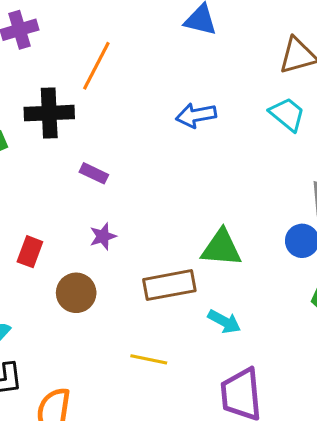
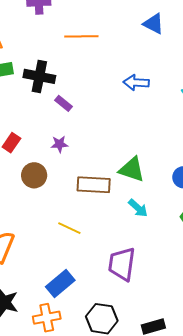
orange line: (96, 66) -> (81, 36), turned 48
black cross: (49, 113) -> (39, 76), moved
cyan arrow: (224, 322) -> (138, 208), moved

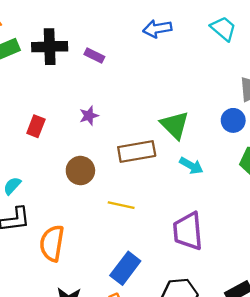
purple rectangle: (63, 103) -> (94, 56), moved
green triangle: (132, 169) -> (175, 125), turned 40
brown circle: (34, 175) -> (80, 171), moved

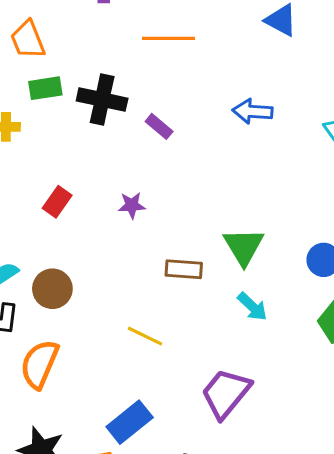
brown rectangle: (137, 151) -> (184, 269), size x0.7
brown circle: (80, 171) -> (52, 289), moved
purple trapezoid: (188, 231) -> (226, 393), turned 30

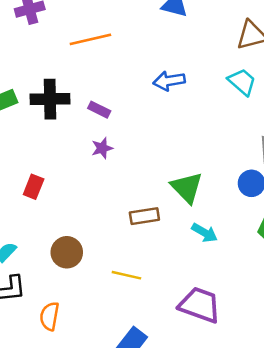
purple star: (132, 205) -> (102, 148), moved
brown circle: (52, 289) -> (67, 252), moved
orange semicircle: (39, 364) -> (50, 316), size x0.7
purple trapezoid: (226, 393) -> (200, 305), turned 84

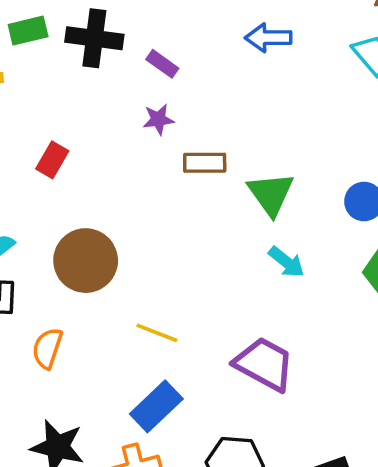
brown rectangle: (144, 216) -> (205, 163), moved
brown circle: (67, 252) -> (86, 261), size x1.4
yellow line: (126, 275) -> (157, 333), moved

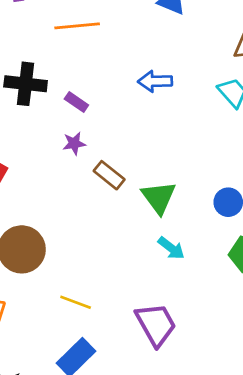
brown rectangle: (205, 163) -> (109, 175), turned 40
purple trapezoid: (264, 364) -> (156, 324), turned 33

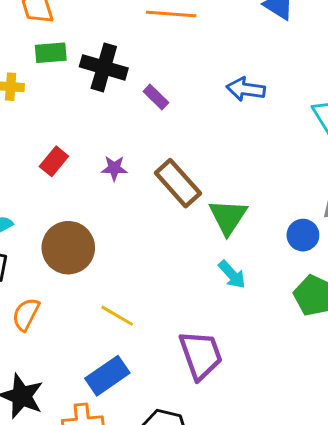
purple star: (74, 143) -> (114, 168), moved
brown rectangle: (109, 175) -> (178, 183), size x1.4

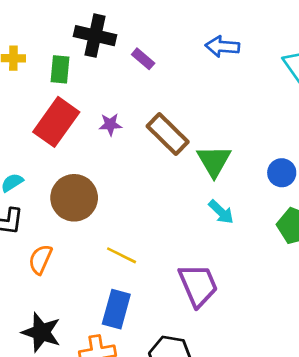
green rectangle: (51, 53) -> (60, 69), moved, turned -76
red rectangle: (54, 161) -> (56, 122), size x1.8
blue rectangle: (107, 376) -> (116, 309), turned -36

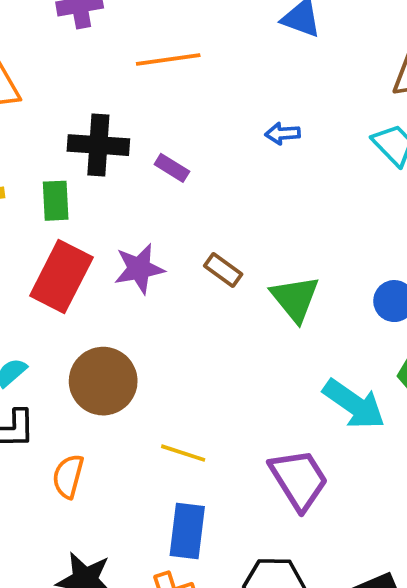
blue arrow: (222, 47) -> (283, 133), size x0.7
purple star: (110, 124) -> (139, 269), size x1.5
brown rectangle: (168, 134) -> (223, 270), size x0.6
cyan arrow: (221, 212) -> (354, 404), moved, size x1.6

